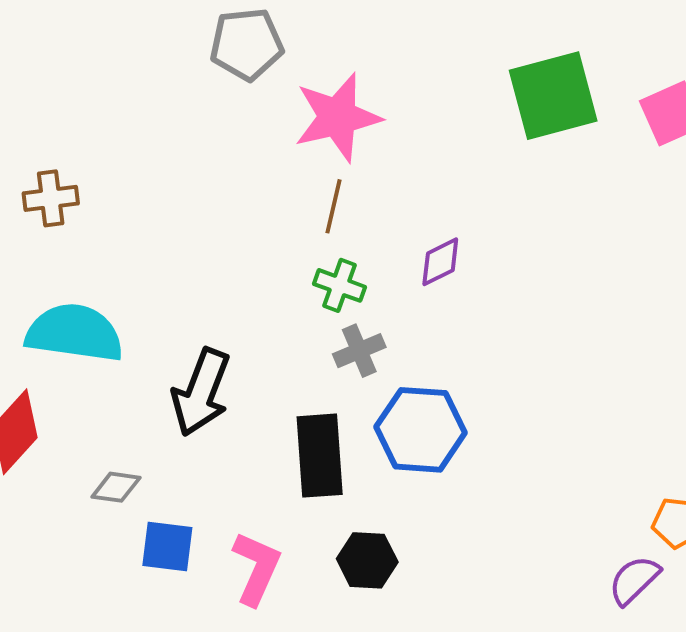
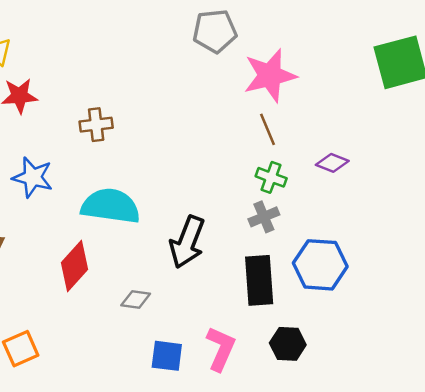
brown line: (334, 206) -> (267, 129), turned -36
purple diamond: (440, 262) -> (332, 163), turned 48
gray cross: (359, 351) -> (264, 217), moved
blue square: (167, 547) -> (167, 356), moved

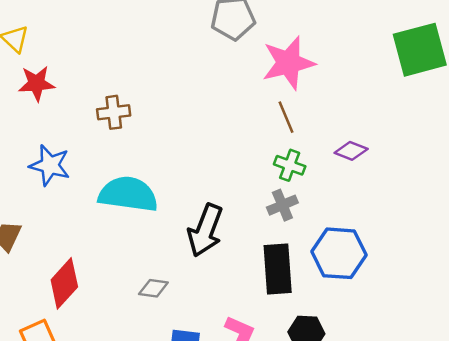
red diamond: (75, 266) -> (64, 283), moved

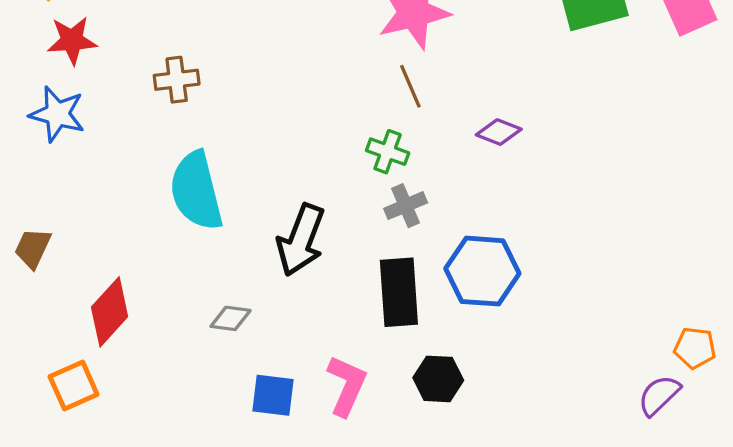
blue star: (50, 165) -> (57, 114), moved
green cross: (290, 165) -> (388, 152), moved
cyan semicircle: (128, 194) -> (196, 191), turned -112

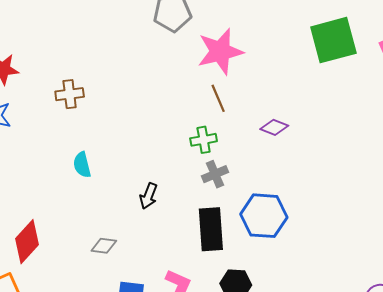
green cross: (388, 152) -> (204, 140), turned -30
cyan semicircle: (196, 191) -> (82, 165), size x0.5
black arrow: (301, 240) -> (149, 196), size x0.6

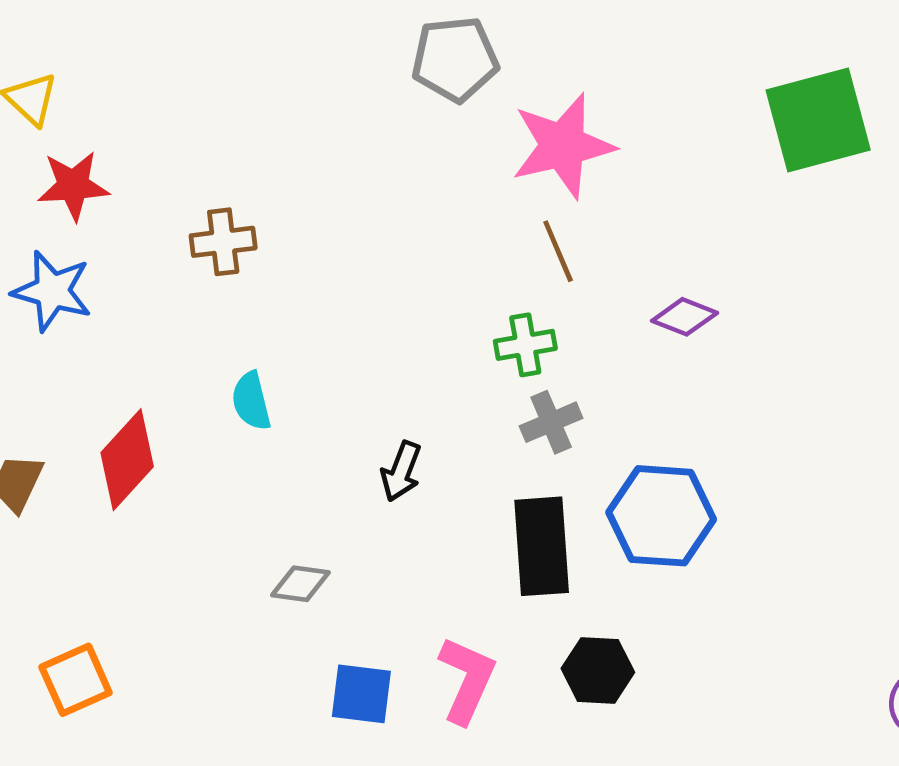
red diamond: (27, 242) -> (127, 460), moved

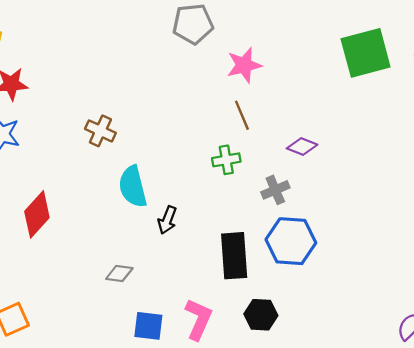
pink star: (563, 146) -> (244, 65), size x0.7
brown cross: (223, 242) -> (100, 131), moved, turned 32
cyan semicircle: (251, 401) -> (133, 187), moved, size x1.5
gray cross: (551, 422) -> (275, 190), moved

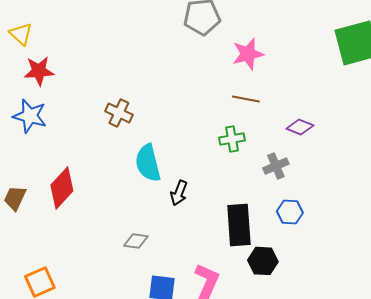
brown line: (242, 115) -> (246, 99), turned -56
blue hexagon: (291, 241) -> (290, 212), size x0.6
black hexagon: (261, 315) -> (263, 261), moved

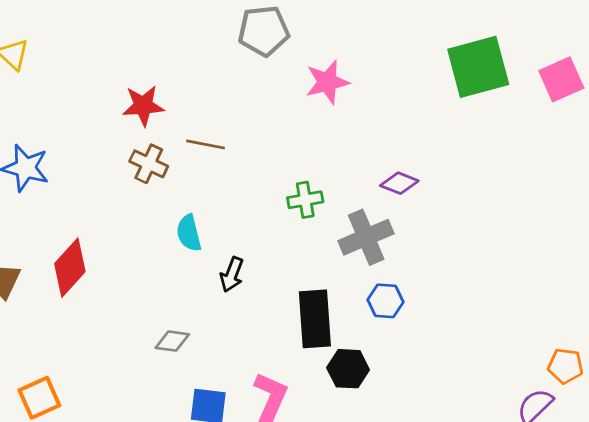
red star: (39, 71) -> (143, 106), moved
brown line: (246, 99) -> (205, 144), moved
cyan semicircle: (148, 163) -> (189, 233), size x0.7
gray cross: (276, 166) -> (366, 237), size x1.5

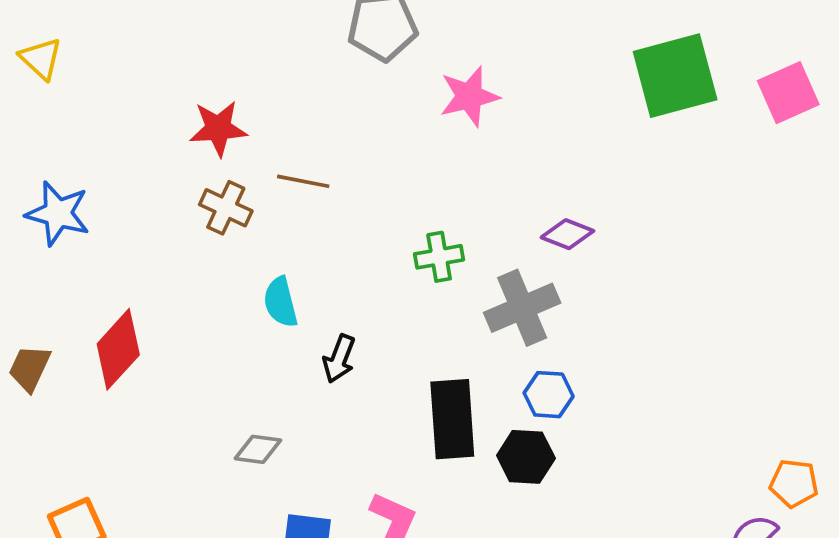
black hexagon: (348, 369) -> (526, 457), moved

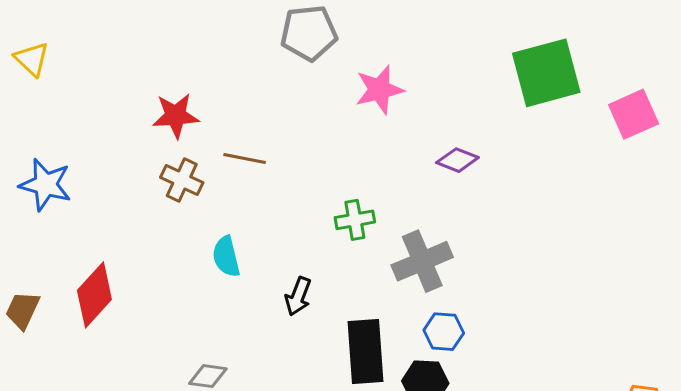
pink square: (788, 93) -> (634, 114), moved
purple diamond: (567, 234) -> (457, 160), moved
black arrow: (339, 359) -> (298, 296), moved

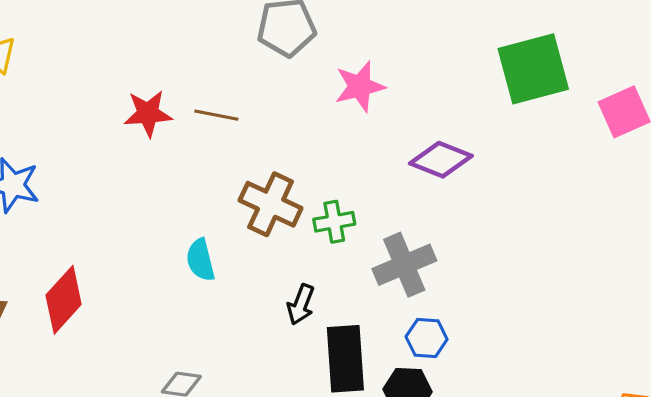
brown line: (245, 159) -> (216, 115), moved
purple diamond: (457, 160) -> (441, 160), size x1.4
brown cross: (182, 180) -> (271, 204), moved, size x1.4
black arrow: (298, 296) -> (301, 305), moved

